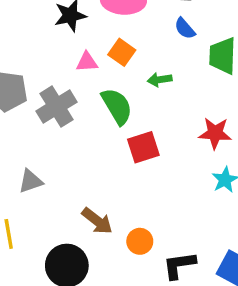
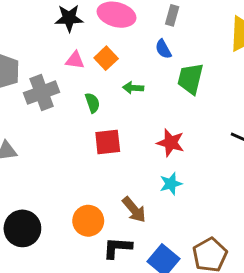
green semicircle: (117, 106) -> (92, 103), size x0.6
brown arrow: (97, 221) -> (134, 210), moved
orange circle: (140, 241) -> (88, 221), size x1.4

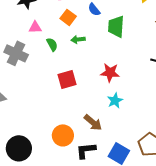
orange square: (106, 58) -> (68, 17), moved
gray cross: (42, 93) -> (16, 53), turned -35
green semicircle: (92, 103) -> (52, 44), moved

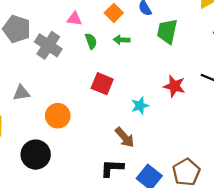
red star: (110, 73) -> (174, 86), moved
red square: (67, 79) -> (102, 84), turned 30
cyan star: (115, 101) -> (140, 106), moved
orange circle: (63, 135) -> (58, 116), moved

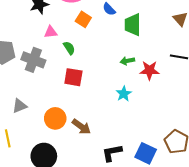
green arrow: (122, 40) -> (127, 61), moved
red square: (102, 84) -> (73, 77), moved
brown arrow: (125, 137) -> (81, 127), moved

